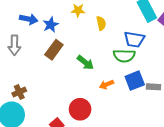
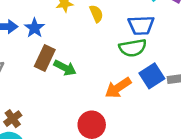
green arrow: (85, 63) -> (65, 68), moved
orange arrow: (107, 85) -> (118, 88), size x1.5

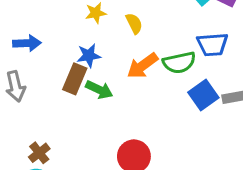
blue trapezoid: (141, 25) -> (212, 44), moved
blue star: (35, 28) -> (89, 55), moved, turned 30
orange arrow: (118, 88) -> (143, 66), moved

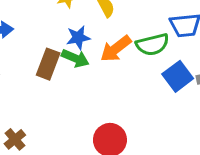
blue star: (89, 55) -> (78, 38), moved
green arrow: (99, 90) -> (75, 58), moved

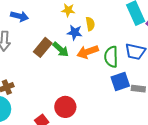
blue star: (78, 38) -> (75, 32), moved
green semicircle: (152, 44) -> (111, 57), turned 85

